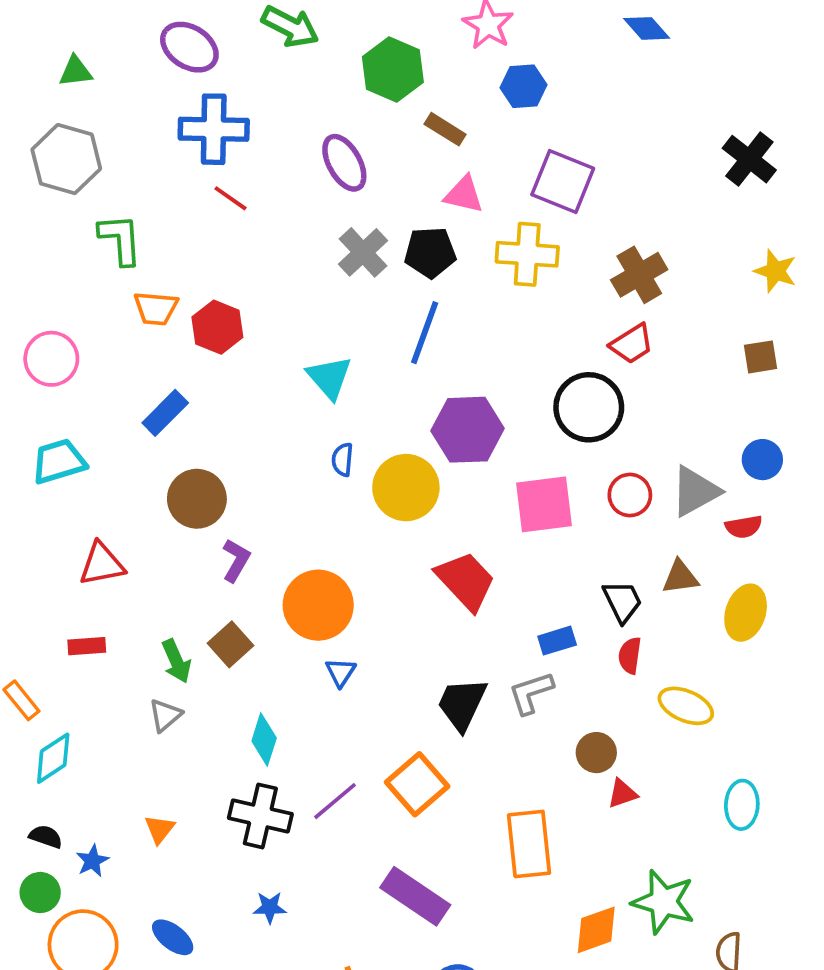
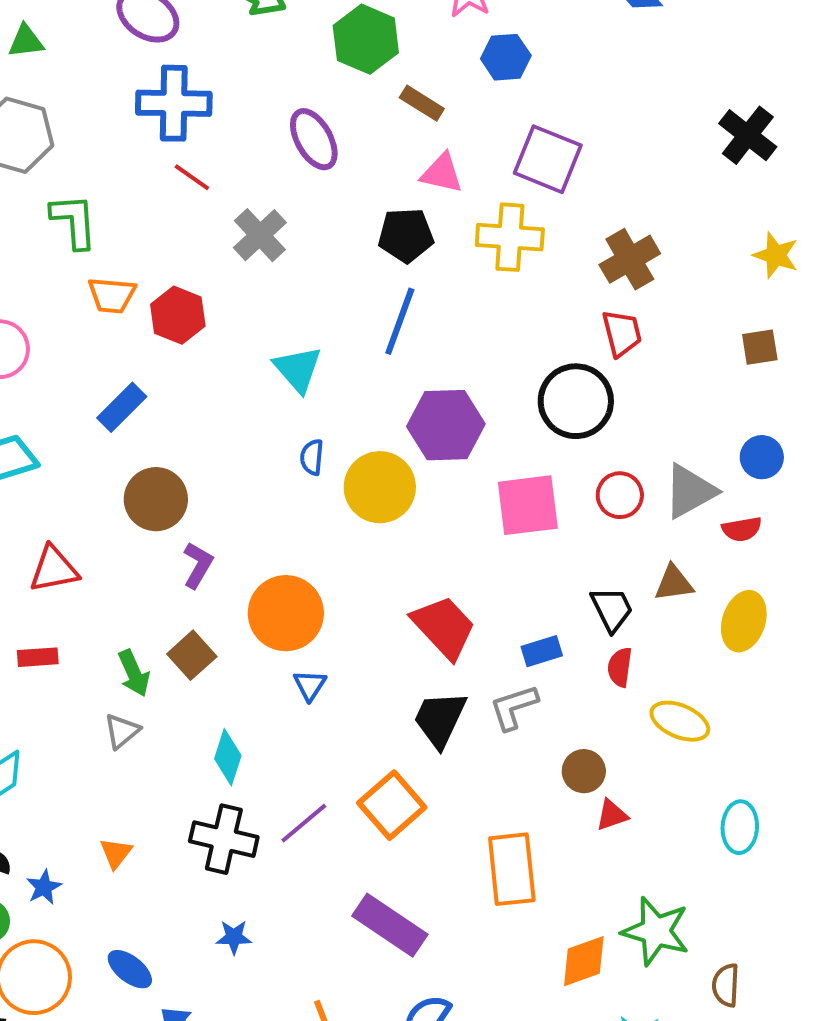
gray cross: (363, 252) -> (260, 235), moved
red trapezoid: (632, 344) -> (622, 333), turned -72
red trapezoid: (466, 581) -> (444, 627), moved

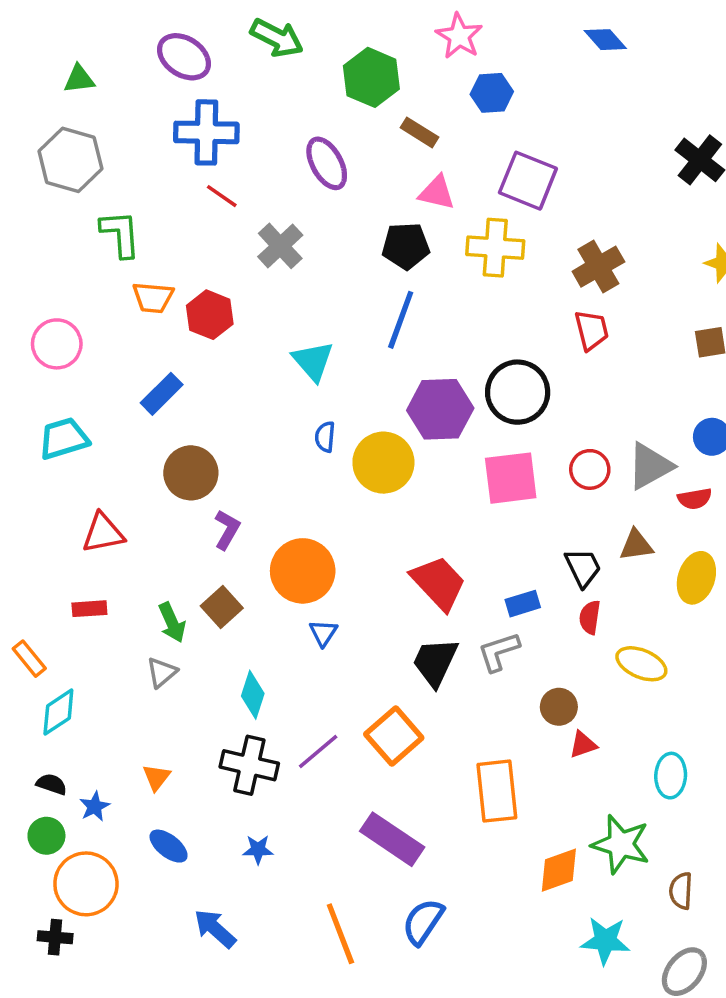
black circle: (576, 401) -> (518, 392), moved
cyan ellipse: (740, 827) -> (671, 776), moved
blue ellipse: (130, 969) -> (169, 846), moved

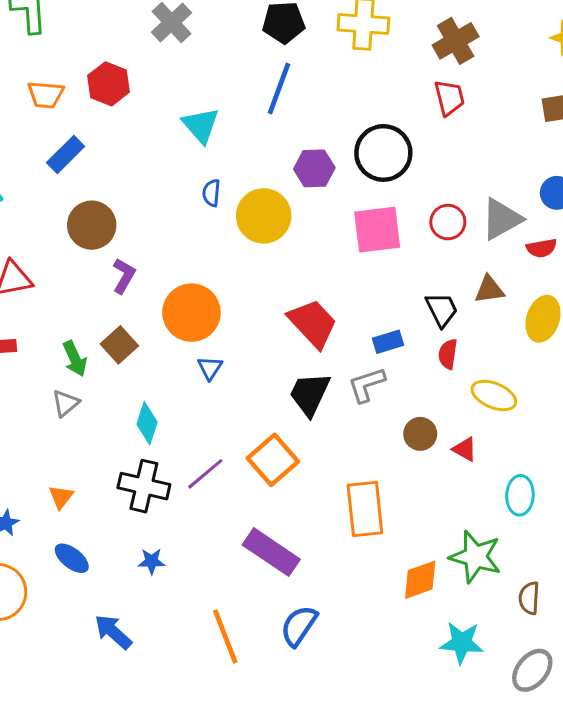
orange trapezoid: (153, 297) -> (46, 95), moved
purple hexagon: (440, 409) -> (314, 168), size x0.7
red triangle: (583, 745) -> (465, 449), moved, turned 48

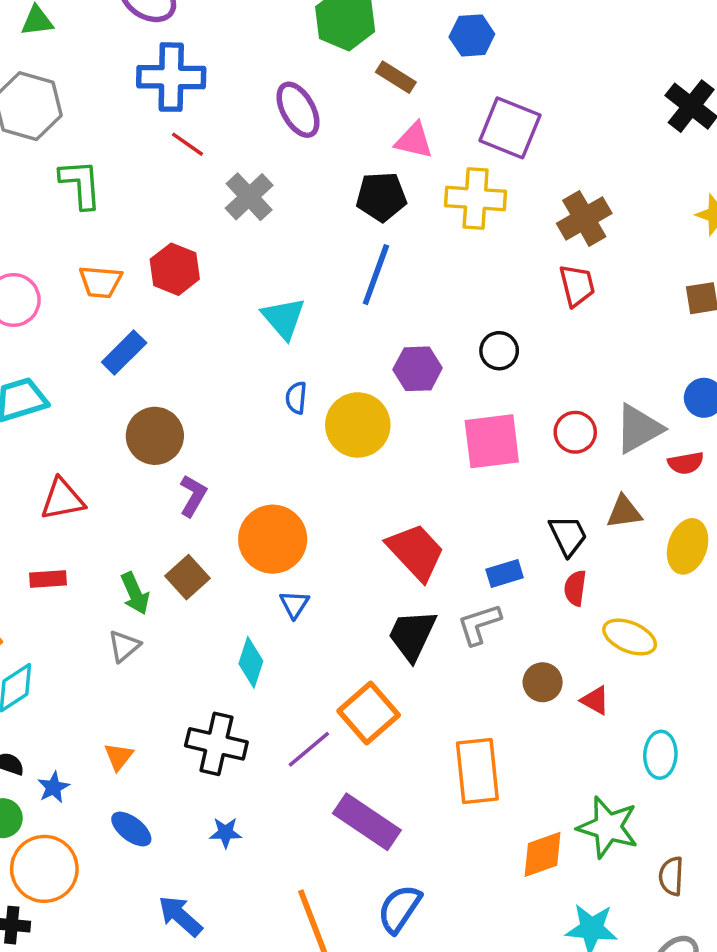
black circle: (383, 153) -> (499, 351), size x0.6
cyan diamond: (147, 423) -> (251, 662), moved
purple line: (205, 474) -> (309, 749), moved

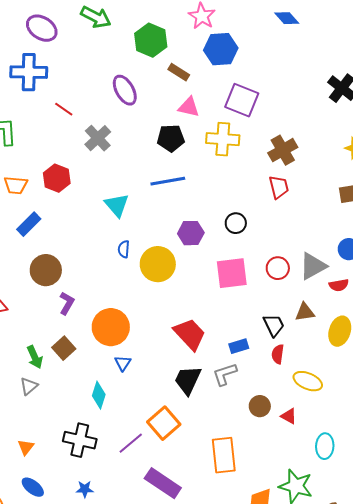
blue hexagon: (472, 35) -> (221, 49), size x1.4
blue cross: (171, 77) -> (29, 72), moved
blue line: (376, 275) -> (168, 181), turned 60

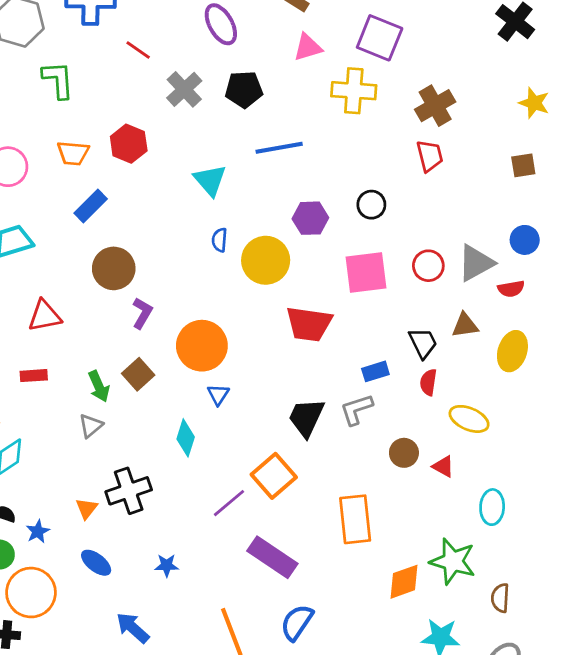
pink triangle: (189, 107) -> (308, 47), turned -30
black pentagon: (171, 138) -> (244, 89), moved
red trapezoid: (190, 334) -> (309, 324), moved, turned 141
black cross: (80, 440) -> (129, 491), moved, turned -32

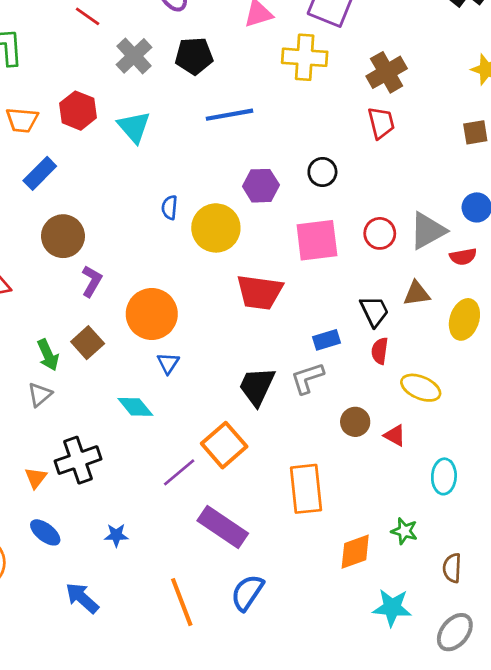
cyan triangle: (210, 180) -> (134, 127), moved
cyan diamond: (186, 438) -> (135, 407), turned -57
green star: (453, 561) -> (404, 531), size x0.6

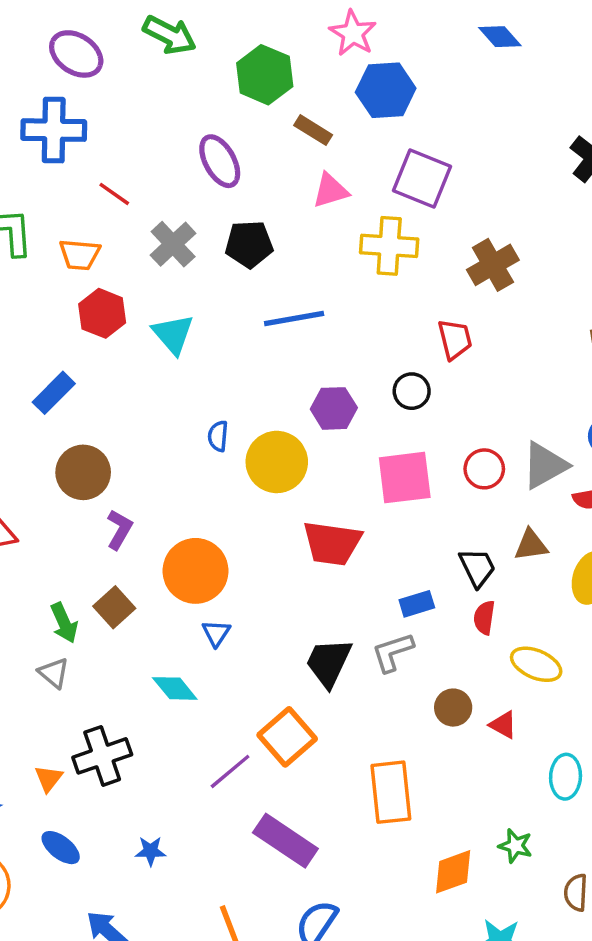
orange trapezoid: (22, 120) -> (80, 255), moved
red trapezoid: (381, 123) -> (455, 339), moved
gray triangle: (40, 395) -> (54, 673), turned -40

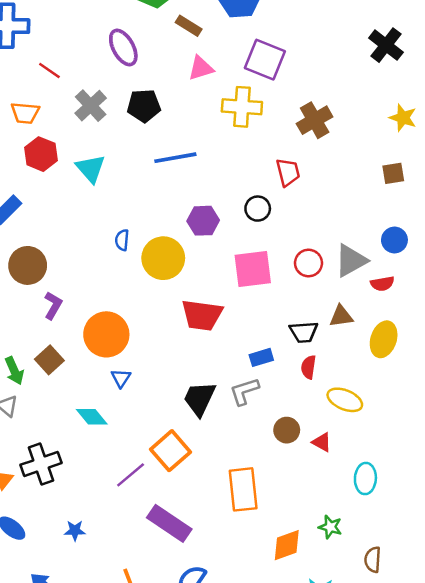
black trapezoid: (477, 567) -> (304, 332), turned 112

